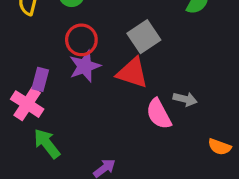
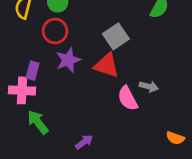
red circle: (81, 40) -> (55, 31), moved
pink cross: (27, 104) -> (22, 90), turned -30
orange semicircle: (220, 147) -> (175, 138), moved

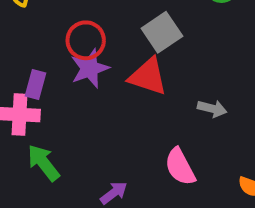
red circle: (55, 31) -> (86, 40), moved
pink semicircle: (128, 98) -> (180, 167), moved

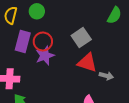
red triangle: (148, 76) -> (87, 63), moved
purple rectangle: (36, 84) -> (23, 41), moved, size x1.5

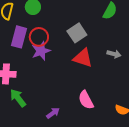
gray arrow: (106, 76) -> (114, 54), moved

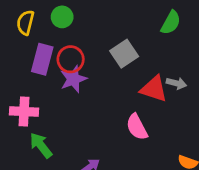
red triangle: (83, 58) -> (154, 89), moved
pink semicircle: (86, 100) -> (137, 127), moved

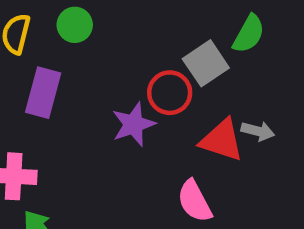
gray square: (124, 54) -> (206, 63), moved
red circle: (71, 59) -> (170, 93), moved
purple star: (73, 79) -> (133, 124), moved

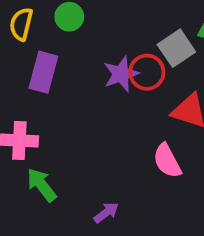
purple star: (133, 124) -> (121, 74), moved

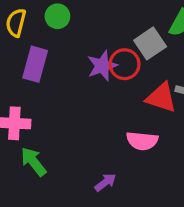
pink semicircle: (167, 161) -> (142, 141), turned -56
purple arrow: (106, 213) -> (105, 182), moved

